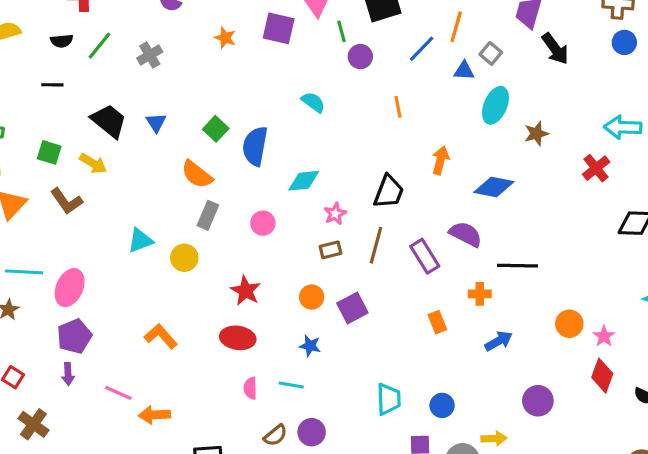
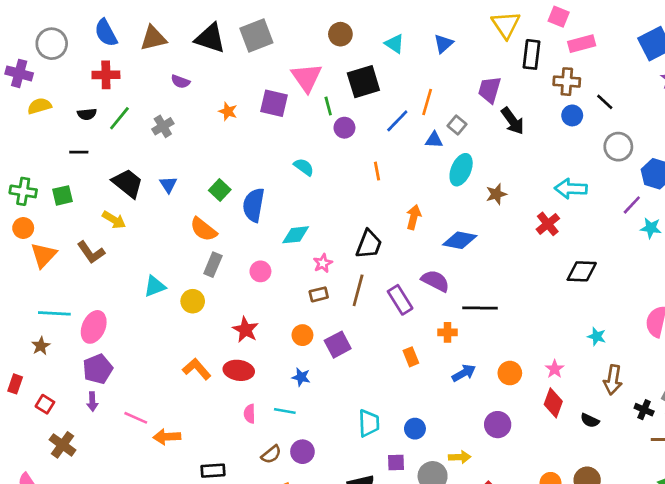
green square: (49, 152) -> (63, 195), moved, turned -30
orange circle: (569, 324) -> (510, 373), moved
orange L-shape: (161, 336) -> (197, 369), moved

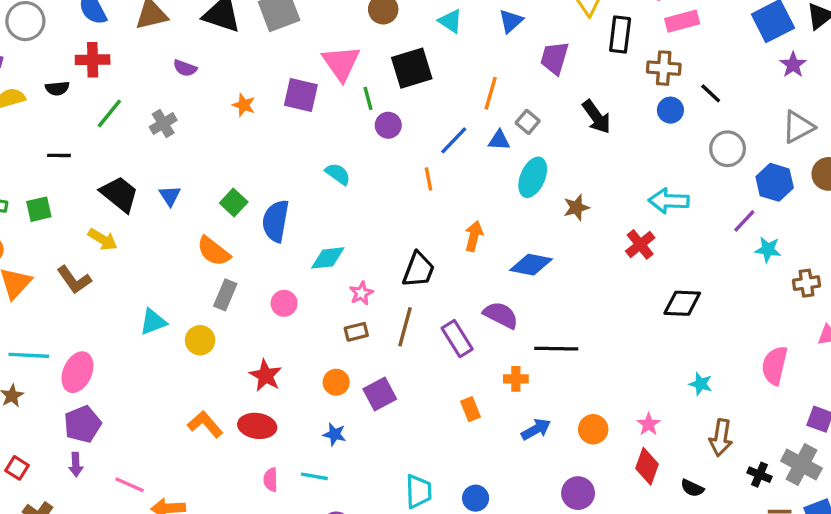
purple trapezoid: (490, 90) -> (555, 58), moved
black semicircle: (87, 114) -> (57, 88), moved
blue line: (397, 121) -> (454, 140), moved

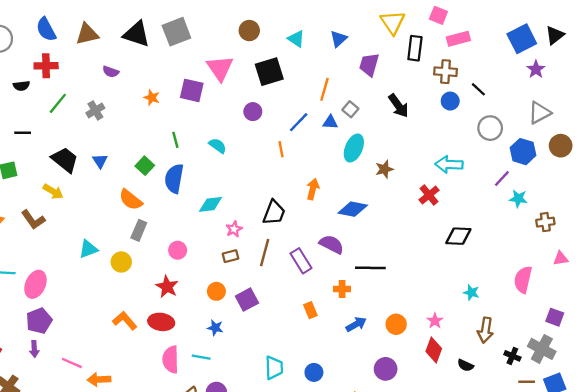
green line: (368, 98) -> (175, 140), moved
pink circle: (284, 303) -> (178, 250), moved
pink semicircle: (271, 480) -> (171, 359), size x1.6

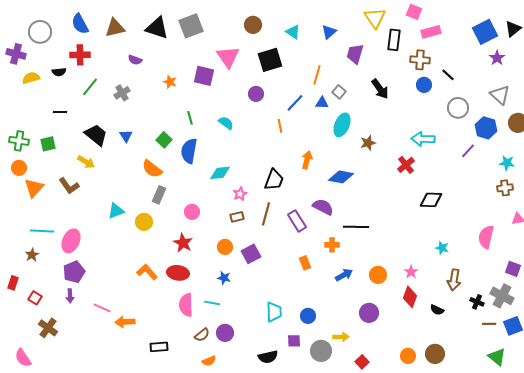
gray triangle: (539, 113) -> (500, 95), turned -50
cyan star: (518, 199) -> (507, 163), moved

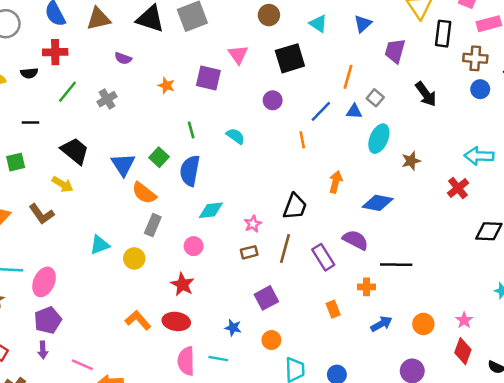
pink triangle: (228, 57) -> (238, 55), size x0.7
blue triangle: (126, 136) -> (123, 165), moved, size x1.5
cyan diamond: (220, 173) -> (211, 210), moved
orange circle: (225, 247) -> (271, 340), moved

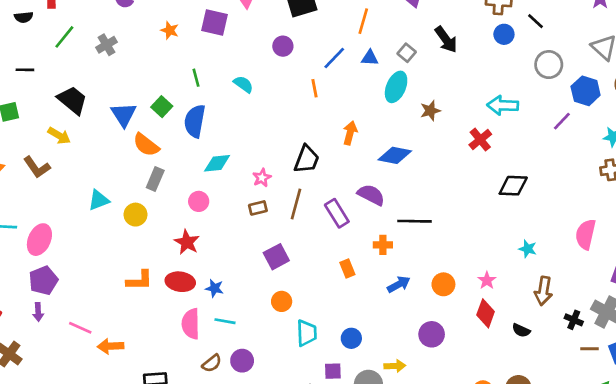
gray square: (375, 98) -> (407, 53), moved
orange L-shape: (138, 320) -> (139, 280), turned 130
blue star: (233, 328) -> (214, 288), moved

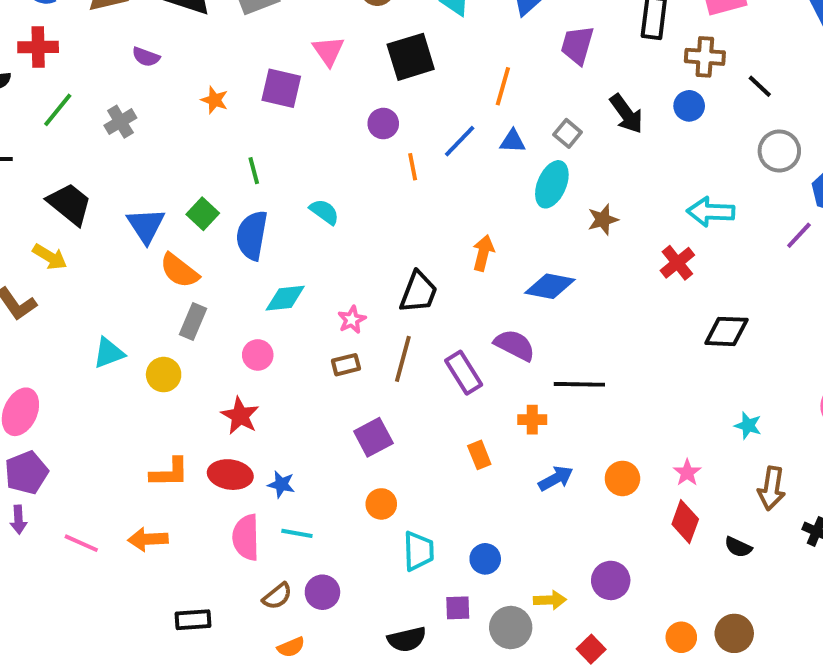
blue circle: (504, 34) -> (689, 106), moved
cyan semicircle: (243, 84) -> (324, 212), moved
orange line: (314, 88) -> (413, 167), moved
purple circle: (432, 334) -> (611, 580), moved
orange arrow: (110, 346) -> (148, 539), moved

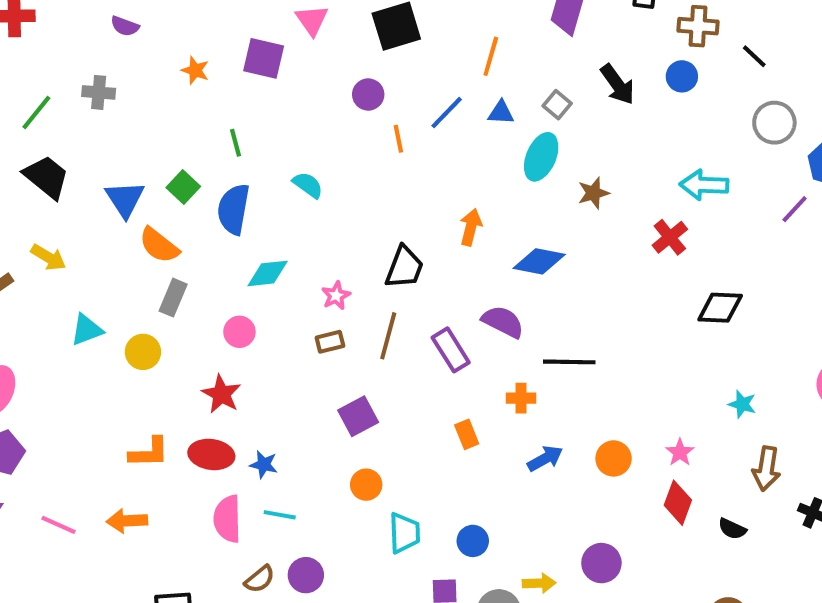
green line: (58, 110) -> (36, 113), moved
gray cross: (120, 122) -> (99, 92), turned 36
yellow arrow: (50, 257) -> (48, 257), moved

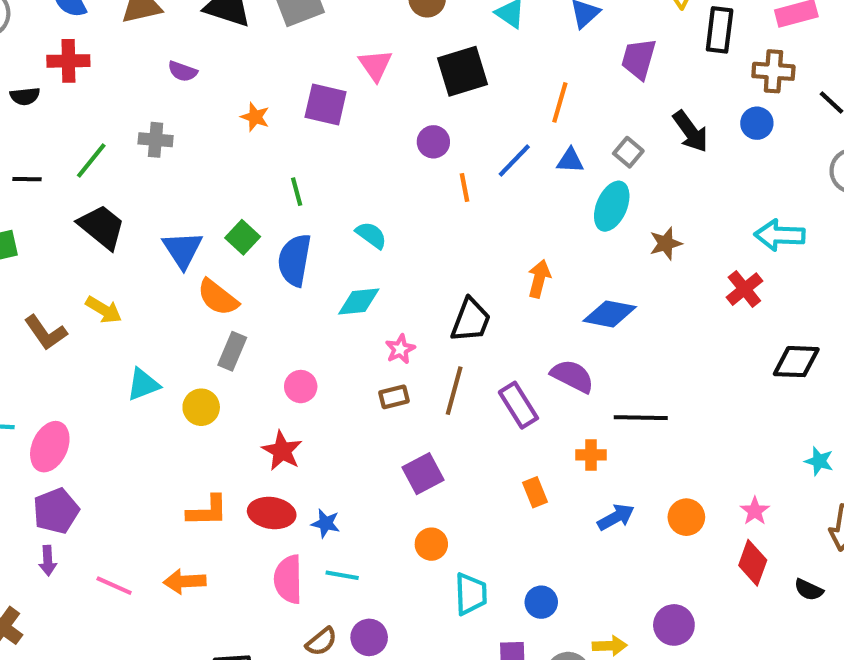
cyan diamond: (268, 273) -> (359, 301), moved

